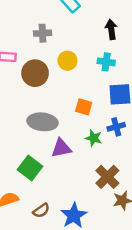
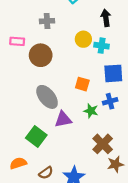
yellow circle: (67, 61) -> (83, 39), moved
gray ellipse: (43, 122) -> (47, 97), turned 45

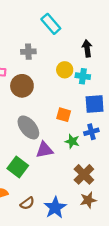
brown star: (115, 164) -> (88, 200), moved

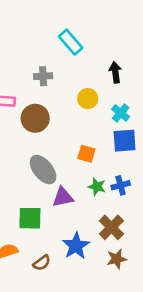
cyan cross: (83, 76) -> (121, 113), moved, turned 32
blue cross: (91, 132) -> (121, 185), moved
green square: (18, 167) -> (30, 218), turned -36
blue star: (55, 208) -> (76, 246), moved

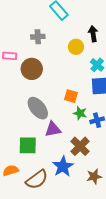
yellow circle: (88, 99) -> (76, 47), moved
green star: (97, 187) -> (80, 113), moved
brown cross: (111, 227) -> (80, 146), moved
brown semicircle: (42, 263) -> (37, 180), size x1.6

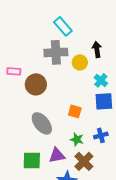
gray cross: (38, 37) -> (56, 52), moved, size x1.6
green star: (80, 113) -> (77, 139), moved
purple triangle: (53, 129) -> (57, 155), moved

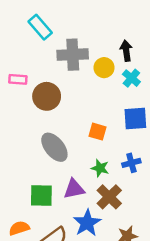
cyan rectangle: (63, 26) -> (40, 27), moved
cyan cross: (101, 80) -> (131, 78), moved

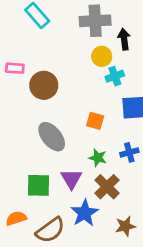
gray cross: (73, 55) -> (95, 21), moved
cyan cross: (131, 78) -> (115, 76), moved, turned 30
purple triangle: (74, 189) -> (71, 179), turned -50

